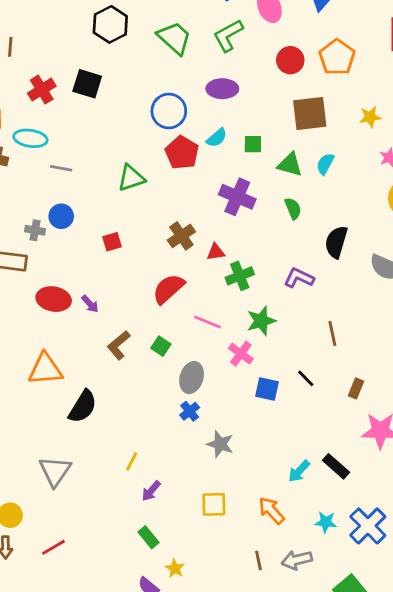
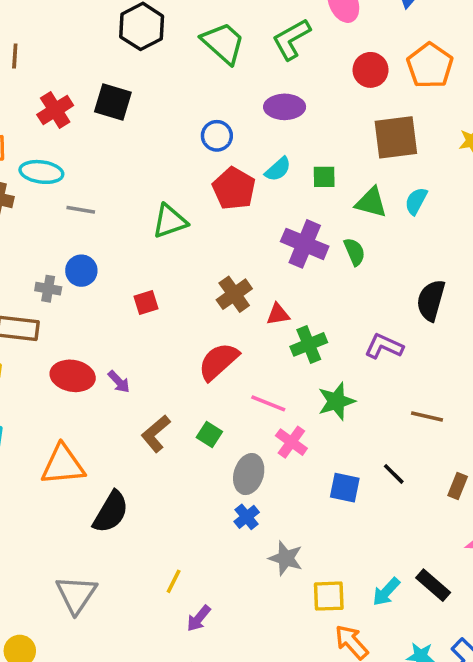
blue circle: (169, 111) -> (217, 136), size x0.7
green semicircle: (293, 208) -> (354, 252), moved
brown line: (332, 333) -> (427, 416), turned -65
pink cross: (241, 354) -> (291, 442), moved
yellow square: (214, 504) -> (329, 596), moved

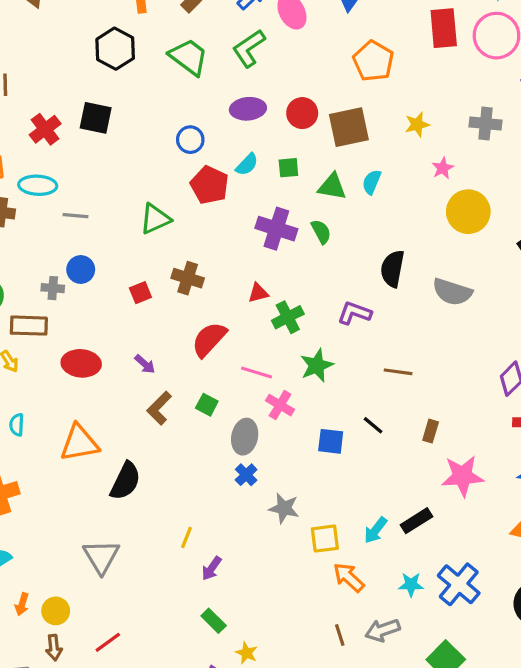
red circle: (371, 70) -> (302, 113), moved
brown cross: (234, 294) -> (188, 278), moved, turned -32
purple arrow: (119, 382) -> (145, 364), moved
black rectangle: (433, 585) -> (416, 521), turned -68

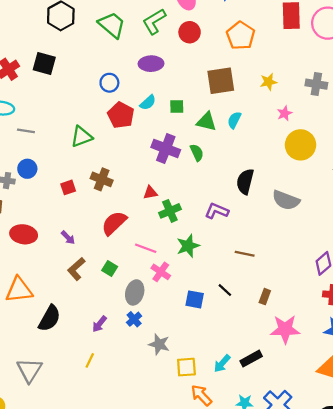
red circle: (302, 113) -> (190, 32), moved
purple arrow: (212, 568) -> (99, 324), moved

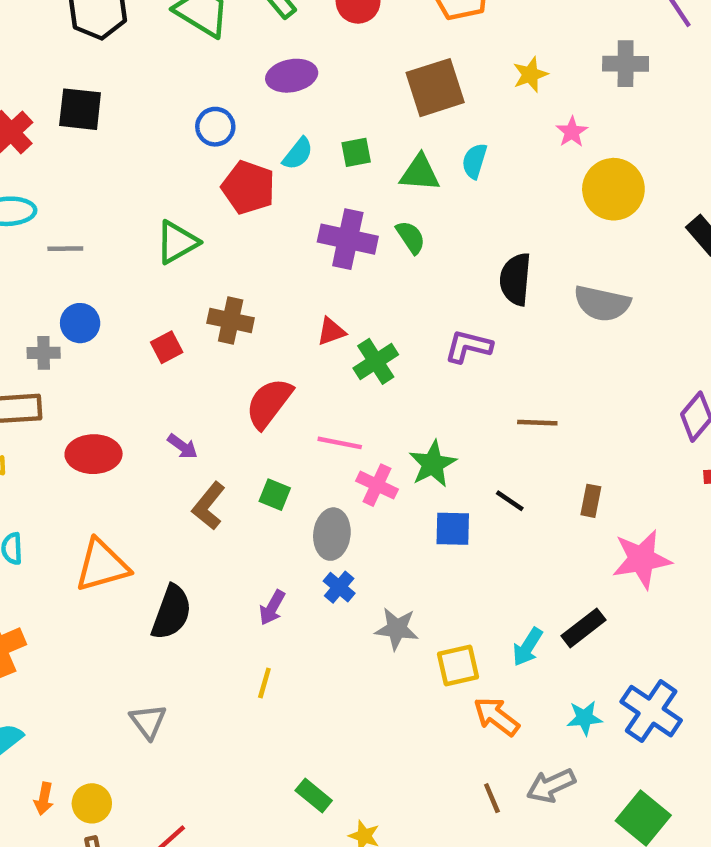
green star: (188, 246) -> (433, 464), moved
gray triangle: (29, 370) -> (148, 721), size x0.7

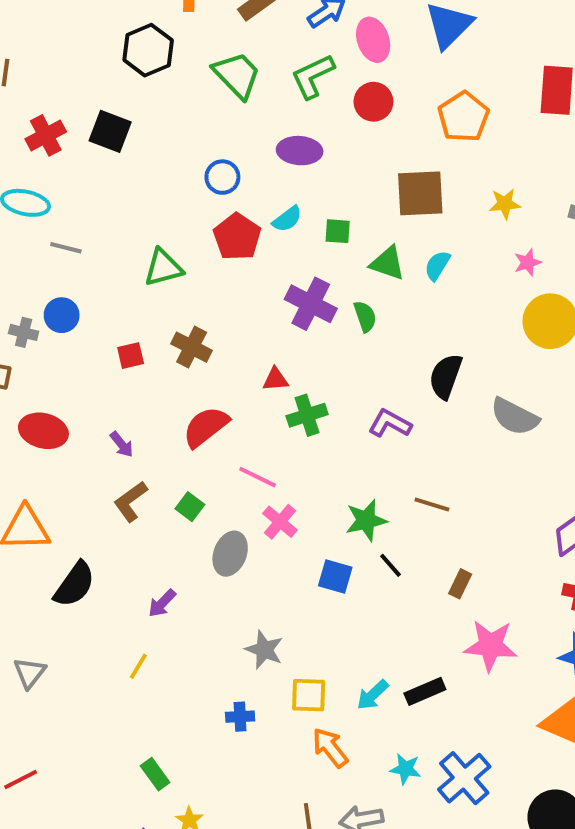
green star: (433, 464) -> (366, 520), moved
blue cross: (339, 587) -> (240, 717), moved, turned 32

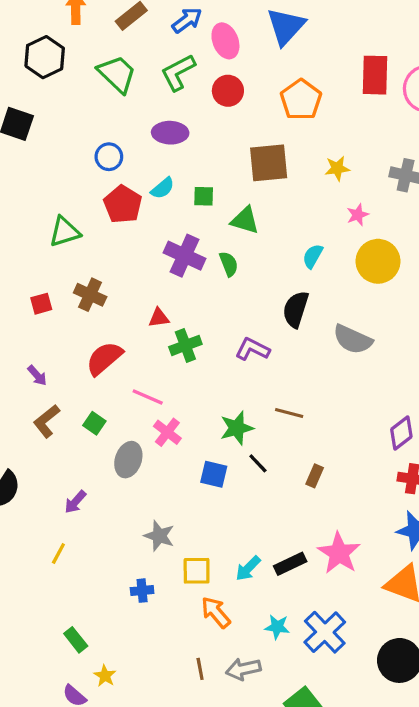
cyan semicircle: (437, 265) -> (313, 256), moved
pink star: (491, 645) -> (339, 553), moved, turned 30

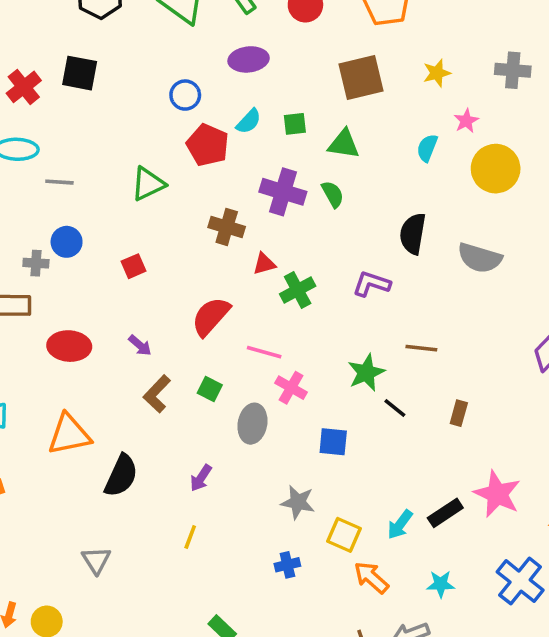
cyan semicircle: (313, 256) -> (427, 148), moved
brown cross: (90, 295) -> (227, 227), moved
blue square: (214, 474) -> (333, 442), moved
yellow square: (197, 571) -> (344, 535), turned 32
blue cross: (325, 632) -> (520, 581), moved

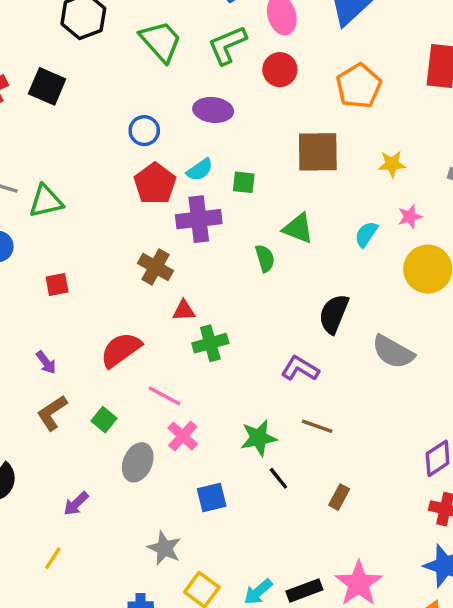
green triangle: (344, 144) -> (298, 228), moved
green triangle: (148, 184) -> (46, 201), moved
purple cross: (283, 192) -> (199, 219), moved, turned -36
purple L-shape: (372, 284) -> (300, 369), moved
blue square: (333, 442) -> (212, 497), turned -32

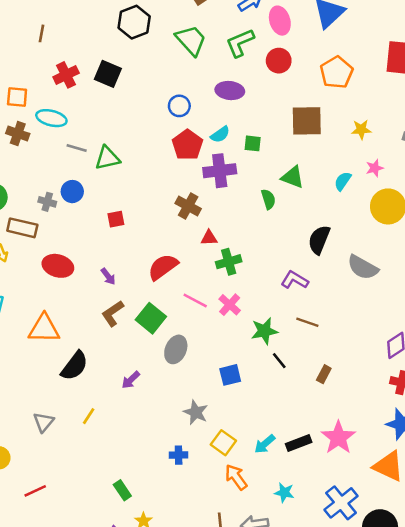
green square: (104, 420) -> (151, 318), size x1.6
pink cross: (183, 436) -> (230, 305), moved
yellow line: (53, 558) -> (89, 416), moved

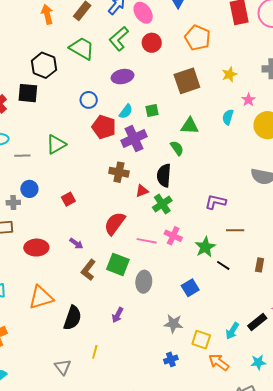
black hexagon: (134, 22) -> (44, 65), moved
green triangle: (107, 158) -> (56, 144), moved
black semicircle: (319, 240) -> (164, 175), moved

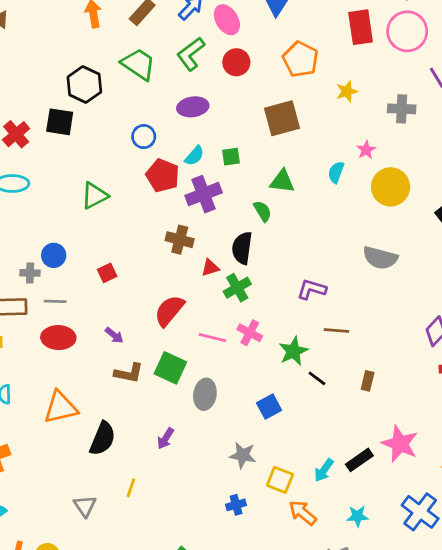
yellow star: (229, 74) -> (347, 91), moved
gray line: (22, 156) -> (55, 301), moved
brown L-shape: (88, 270) -> (129, 373), turned -120

